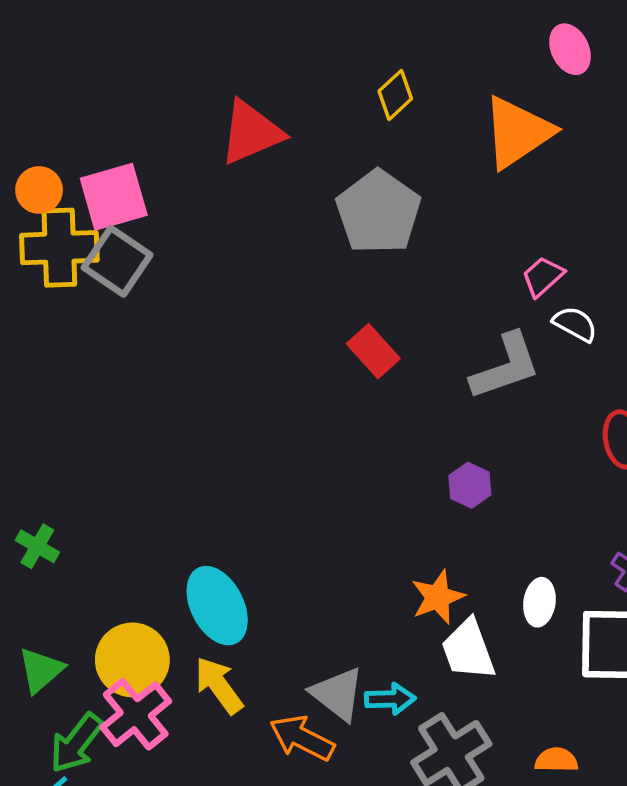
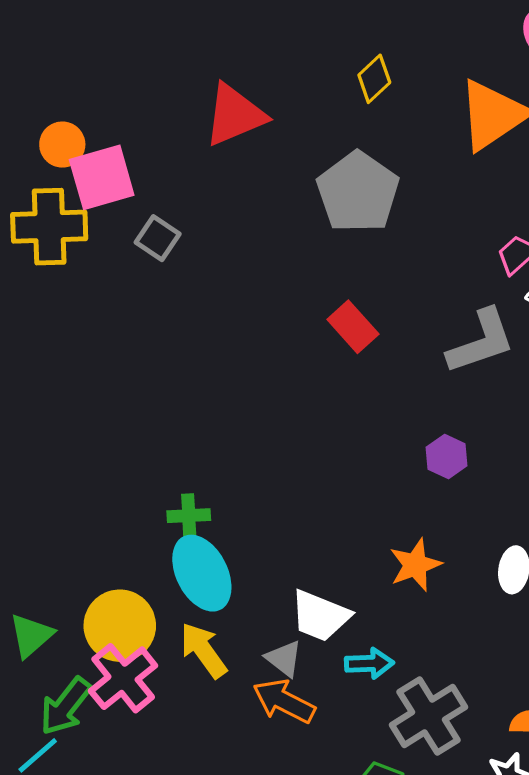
orange circle: (39, 190) -> (62, 145), moved
gray square: (117, 261) -> (158, 238), moved, size x0.7
green cross: (37, 546) -> (189, 516), moved, turned -33
white trapezoid: (468, 650) -> (320, 616), moved, turned -48
gray triangle: (338, 694) -> (284, 658), moved, size x0.7

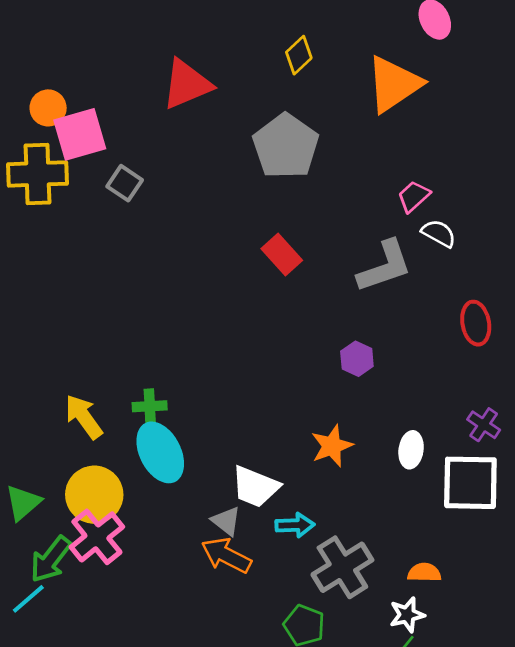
yellow arrow: (204, 650) -> (84, 417), moved

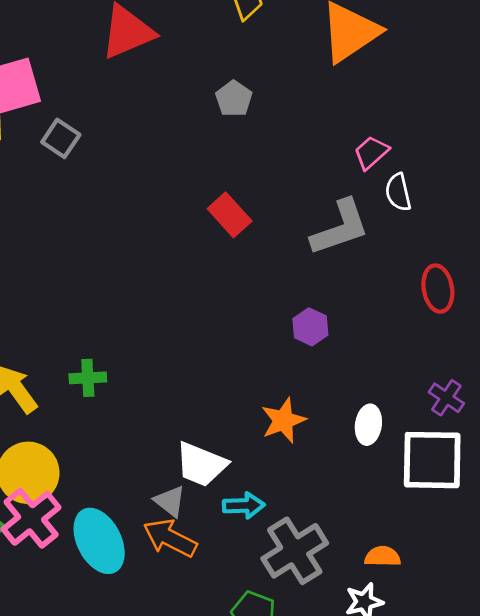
gray pentagon: (286, 146) -> (234, 99), size x0.5
white semicircle: (439, 233) -> (398, 192), turned -132
cyan ellipse: (160, 452) -> (99, 541), moved

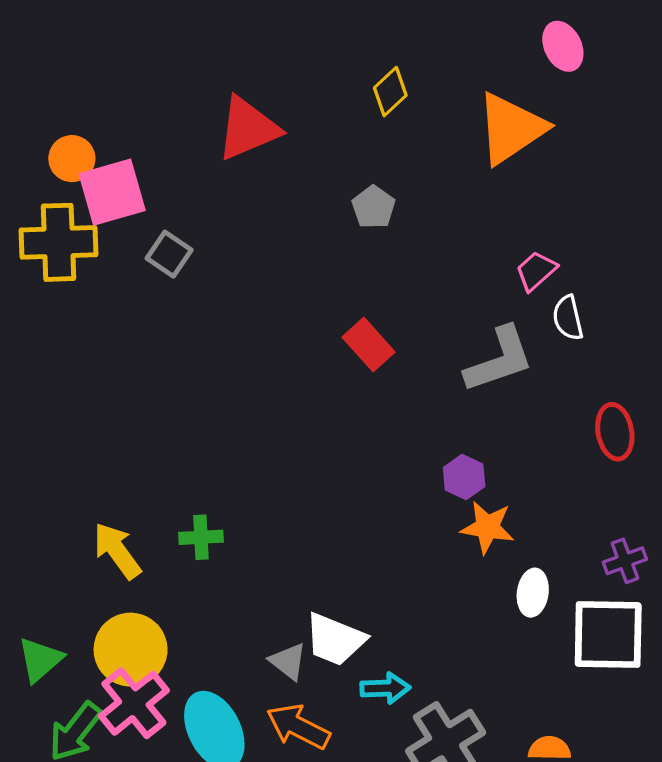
purple cross: (446, 398) -> (625, 561), turned 36
orange star: (283, 420) -> (487, 527), moved, turned 30
gray triangle: (170, 501) -> (288, 661), moved

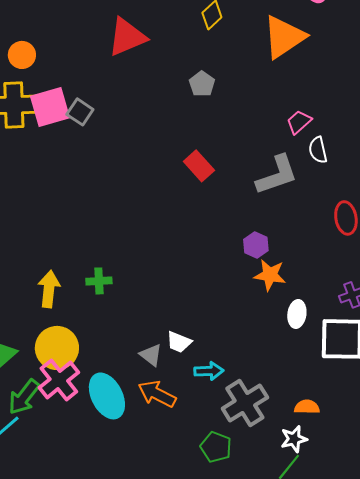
pink square: (112, 192) -> (50, 107), moved
yellow arrow: (117, 551) -> (49, 289), turned 42
white trapezoid: (335, 640) -> (179, 342), size x0.7

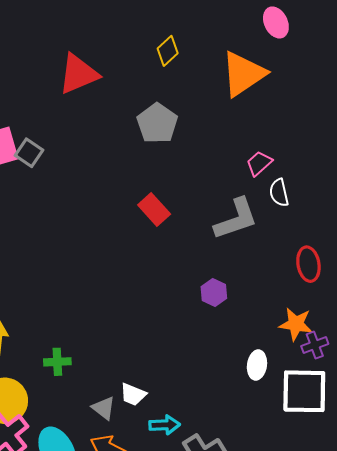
gray pentagon: (202, 84) -> (157, 123), size x1.5
orange star: (270, 275) -> (296, 324), moved
green cross: (99, 281) -> (57, 362), moved

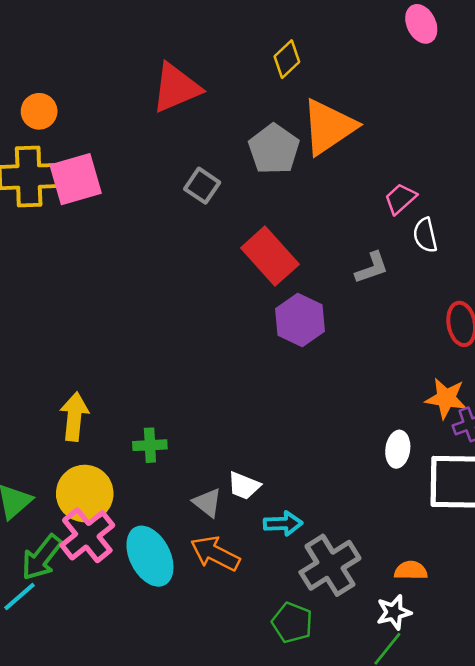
orange triangle: (243, 74) -> (329, 127), moved
gray square: (29, 153) -> (202, 186), moved
red rectangle: (154, 209) -> (270, 256), size x1.4
gray L-shape: (236, 219) -> (372, 268), size x0.6
purple hexagon: (214, 293) -> (300, 320), moved, size x1.5

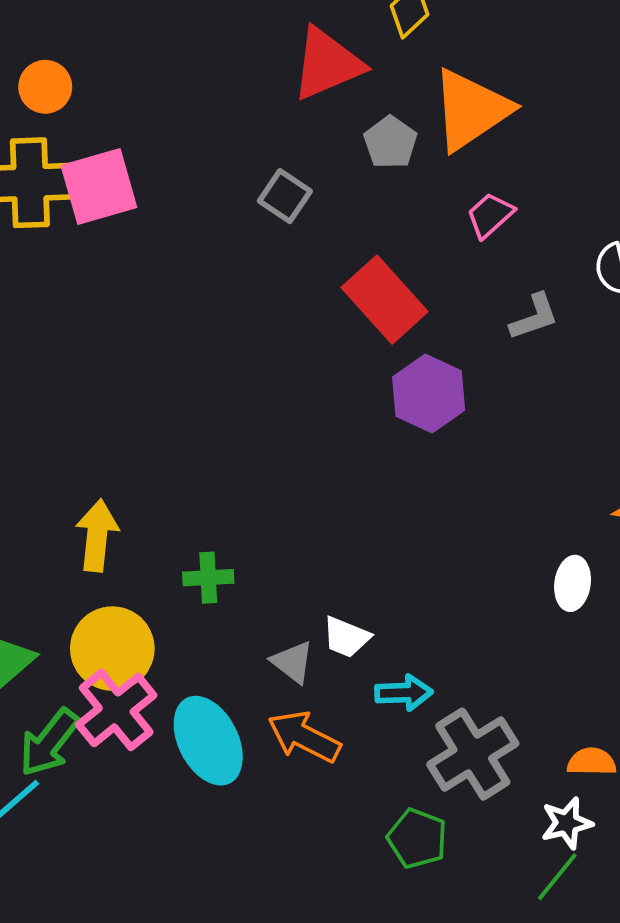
red triangle: (176, 88) -> (327, 64), moved
gray pentagon: (274, 149) -> (390, 142), size x0.7
pink trapezoid: (400, 199) -> (490, 215), moved

